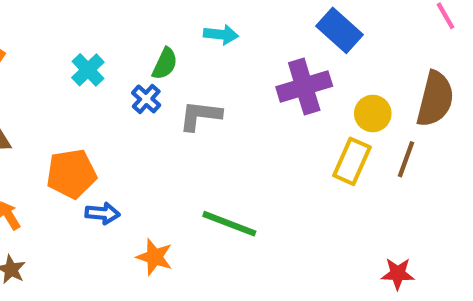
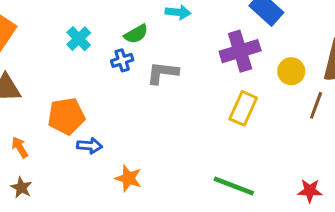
green semicircle: (165, 64) -> (136, 34), turned 35
blue cross: (146, 99) -> (122, 60), turned 30
yellow rectangle: (352, 161) -> (243, 108), moved
green line: (229, 224) -> (234, 186), moved

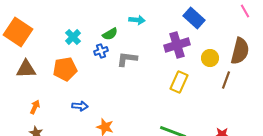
orange pentagon: (66, 116) -> (65, 69), moved
orange arrow: (20, 147) -> (35, 107), turned 56

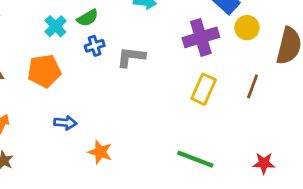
green semicircle: (110, 34) -> (88, 18), moved
yellow circle: (210, 58) -> (247, 28), moved
brown line: (226, 80) -> (253, 86), moved

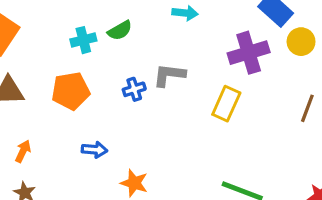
cyan cross: (55, 26) -> (83, 40), turned 30
blue cross: (95, 46) -> (134, 89), moved
yellow rectangle: (204, 89) -> (226, 104), moved

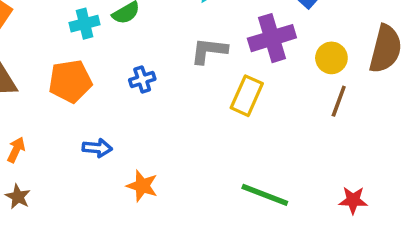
yellow circle: (301, 42) -> (331, 58), moved
gray L-shape: (169, 75) -> (209, 51), moved

